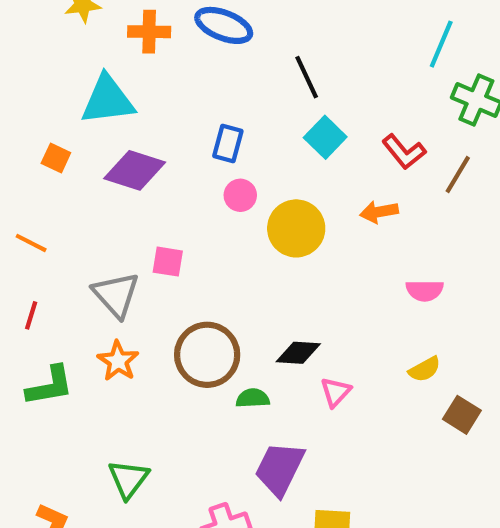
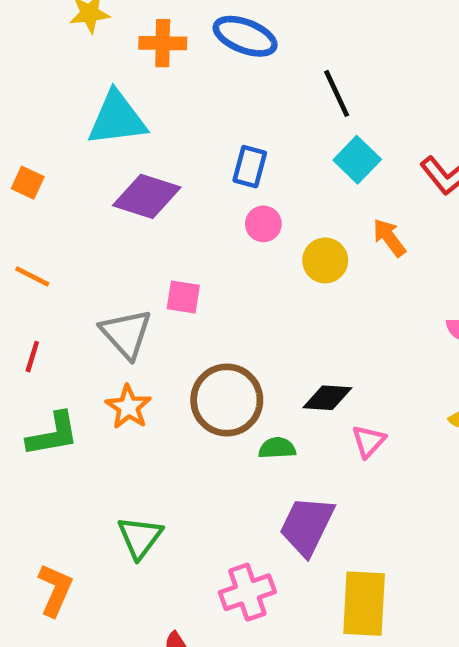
orange square: (56, 158) -> (28, 183), moved
orange arrow: (379, 212) -> (389, 238), moved, turned 63
yellow circle: (296, 228) -> (325, 260), size x0.7

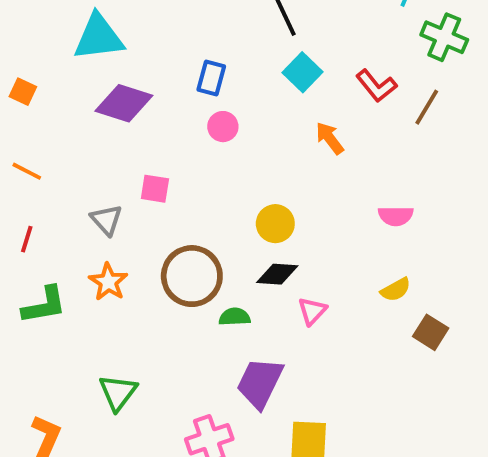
yellow circle: (325, 260) -> (275, 224), moved
gray triangle: (126, 334) -> (106, 220), size x0.7

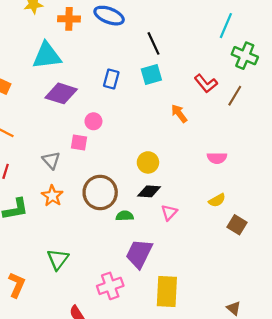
cyan square: (302, 72) -> (151, 75), moved, turned 30
pink circle: (223, 127) -> (93, 121), moved

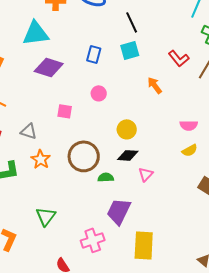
pink circle: (93, 121) -> (99, 93), moved
gray triangle: (51, 160) -> (29, 131), moved, turned -30
yellow semicircle: (217, 200) -> (190, 150), moved

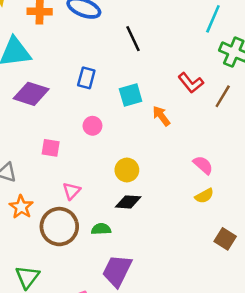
cyan square: (130, 50) -> (131, 95), moved
pink semicircle: (189, 125) -> (203, 165), turned -138
brown circle: (84, 156) -> (59, 227), moved
pink triangle: (146, 174) -> (72, 191), moved

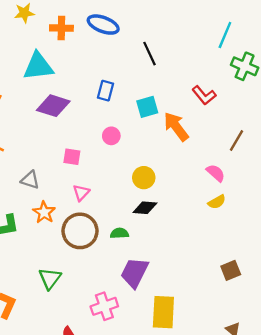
brown line: (223, 96) -> (236, 140), moved
orange arrow: (161, 116) -> (176, 127), size x1.5
pink triangle: (72, 191) -> (81, 193), moved
brown square: (225, 239) -> (231, 270), moved, turned 36

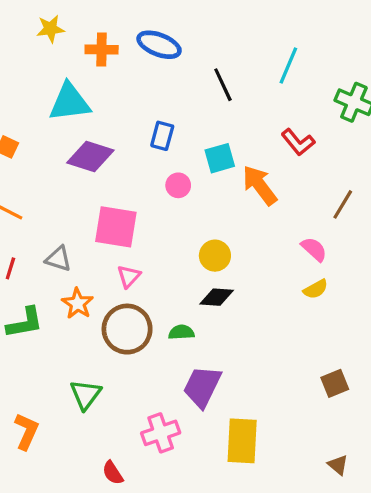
cyan line: (225, 35) -> (288, 65), moved
pink circle: (111, 136) -> (178, 185), moved
pink square: (72, 157) -> (116, 227), size x1.8

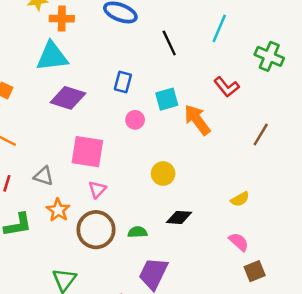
orange cross: (102, 50) -> (62, 19), moved
pink semicircle: (314, 249) -> (239, 242), moved
black diamond: (217, 297) -> (179, 217), moved

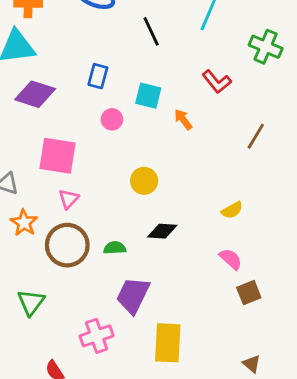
cyan square: (167, 99) -> (148, 96), turned 30
orange arrow: (197, 120) -> (183, 119), size x0.6

